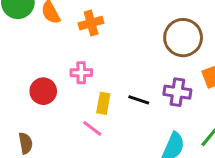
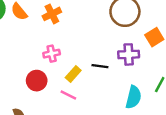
red circle: (43, 91) -> (37, 81), moved
yellow rectangle: (103, 103) -> (73, 74), turned 42

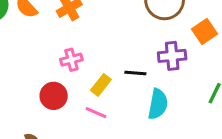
cyan semicircle: (133, 97) -> (158, 104), moved

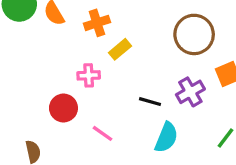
purple cross: (172, 56) -> (190, 92), turned -36
yellow rectangle: (101, 85) -> (120, 49), moved

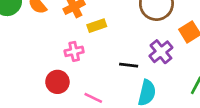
yellow rectangle: (120, 49) -> (97, 26), turned 30

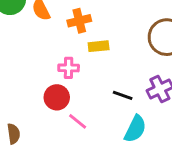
red circle: (57, 82) -> (57, 97), moved

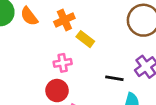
yellow rectangle: (99, 46) -> (85, 39), turned 54

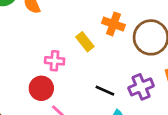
orange cross: (64, 20) -> (113, 24), moved, turned 30

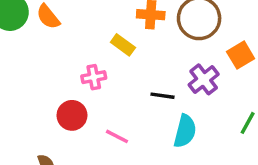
red circle: (41, 88) -> (72, 115), moved

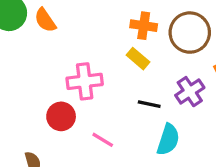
yellow rectangle: (123, 45) -> (138, 59), moved
pink cross: (94, 77) -> (85, 81), size x1.5

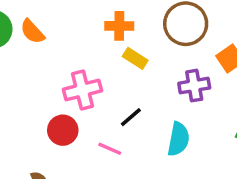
orange cross: (144, 26) -> (119, 26), moved
purple cross: (190, 92) -> (194, 86), turned 32
black line: (149, 104) -> (131, 117), moved, turned -45

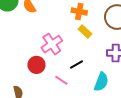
pink cross: (82, 90) -> (52, 44), turned -30

